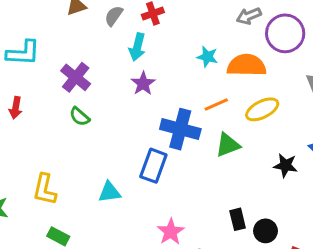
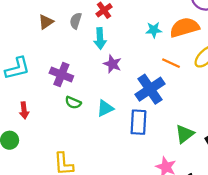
orange line: (216, 105) -> (171, 63), turned 66
blue cross: (180, 129) -> (150, 89), turned -32
green triangle: (228, 145) -> (185, 134), moved
cyan triangle: (109, 192) -> (105, 108), moved

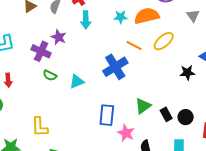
cyan arrow: (100, 38) -> (86, 20), moved
purple star: (112, 64) -> (59, 37), moved
blue rectangle: (138, 122) -> (107, 115), moved

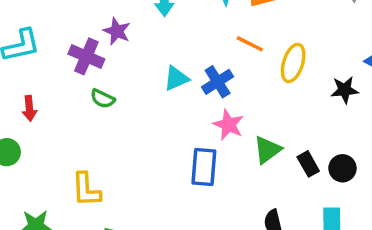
yellow ellipse: (164, 41) -> (293, 63), moved, turned -30
blue cross: (115, 67) -> (218, 82), size x0.7
cyan triangle: (77, 81) -> (176, 78), moved
pink star: (126, 133) -> (229, 125), moved

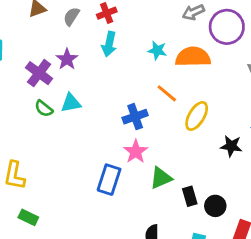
cyan triangle: (176, 78) -> (71, 103), moved

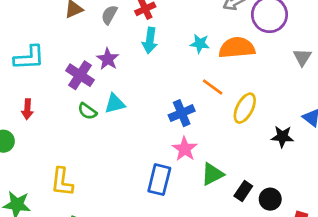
black rectangle: (190, 196) -> (243, 191), turned 54

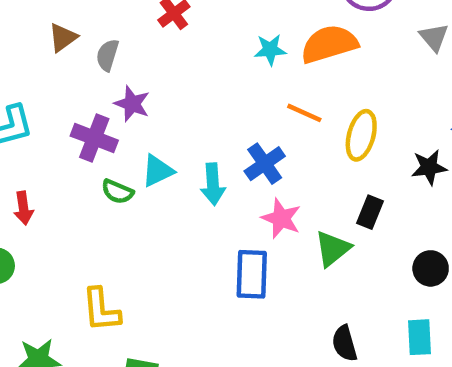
gray semicircle: (109, 15) -> (107, 55), moved
cyan arrow: (150, 40) -> (213, 184), moved
black rectangle: (243, 191) -> (370, 212), moved

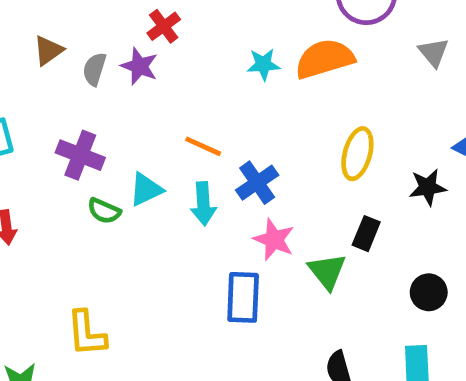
purple star: (132, 104) -> (139, 66), moved
orange line: (304, 113) -> (203, 146), moved
green triangle: (333, 249) -> (327, 271), turned -30

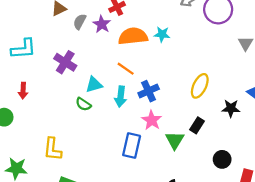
orange semicircle: (325, 59) -> (133, 36), moved
green semicircle: (104, 211) -> (83, 104), moved

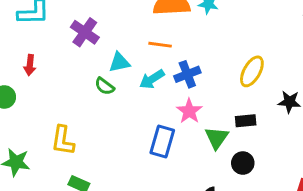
orange line: (126, 69) -> (160, 45), turned -30
cyan arrow: (121, 97) -> (152, 79), turned 48
black rectangle: (197, 125) -> (246, 121), turned 49
black circle: (222, 159) -> (243, 163), moved

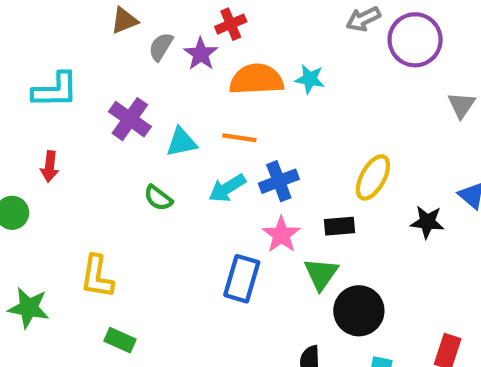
cyan triangle: (119, 62) -> (181, 142), moved
black rectangle: (246, 121) -> (340, 226), moved
black circle: (243, 163) -> (359, 311), size x1.5

